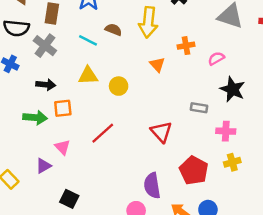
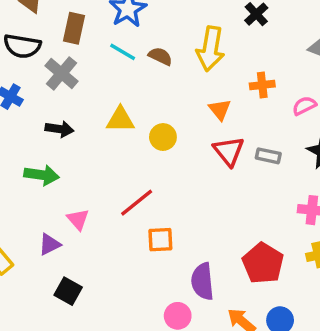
cyan line: (88, 40) -> (123, 52), moved
orange square: (63, 108) -> (160, 240), moved
gray rectangle: (199, 108) -> (268, 156), moved
red triangle: (161, 132) -> (229, 151), moved
black square: (69, 199) -> (68, 291), moved

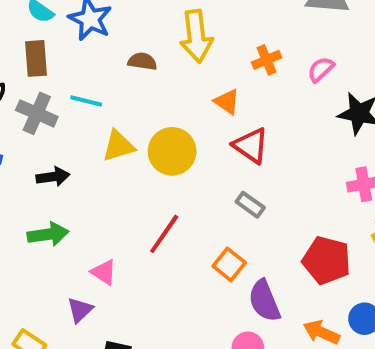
cyan line: (123, 52) -> (86, 101), moved
yellow circle: (163, 137) -> (172, 151), size x1.5
gray rectangle: (268, 156) -> (250, 205), moved, turned 40
orange square: (160, 240) -> (229, 264), moved, turned -32

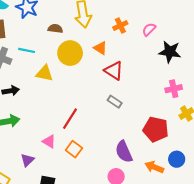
yellow triangle: (118, 146) -> (44, 73), turned 30
yellow circle: (172, 151) -> (70, 53), moved
orange square: (229, 264) -> (74, 149), moved
pink triangle: (104, 272) -> (49, 141), moved

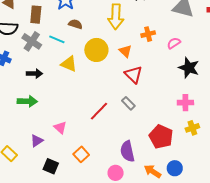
brown semicircle: (55, 29) -> (75, 24), moved
red line: (70, 119) -> (99, 111), moved
orange square: (74, 149) -> (81, 154), moved

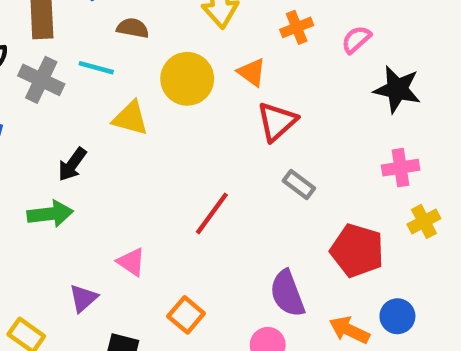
black arrow: (34, 74) -> (72, 164), moved, turned 133
red triangle: (133, 74) -> (277, 122), turned 42
gray rectangle: (128, 103) -> (299, 184), moved

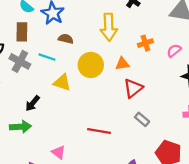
orange triangle: (252, 72) -> (122, 64), turned -48
red line: (212, 213) -> (99, 131), turned 60

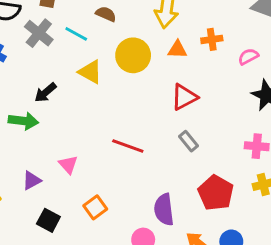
orange triangle: (122, 64) -> (177, 50), moved

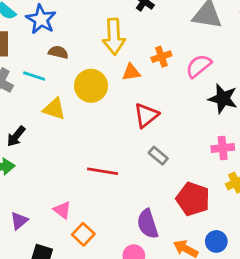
pink semicircle: (248, 57) -> (199, 66), size x1.4
pink triangle: (68, 165) -> (62, 210), moved

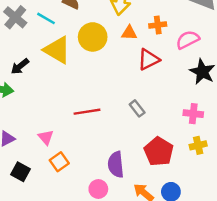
yellow triangle: (54, 109) -> (57, 50), size x1.4
red triangle: (146, 115) -> (149, 59), moved
red line: (103, 171) -> (87, 112), turned -30

